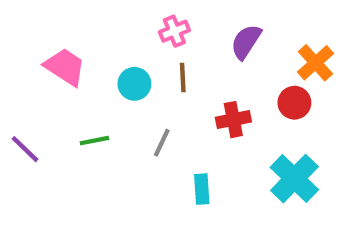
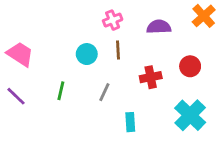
purple semicircle: (246, 42) -> (159, 27), turned 55
orange cross: (315, 63) -> (204, 16), moved
pink trapezoid: (65, 67) -> (20, 54), moved
green line: (94, 141) -> (61, 91), turned -66

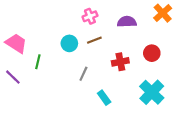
brown line: (118, 50) -> (94, 40), turned 72
green line: (61, 91) -> (38, 62), moved
cyan rectangle: (130, 122) -> (104, 98), turned -32

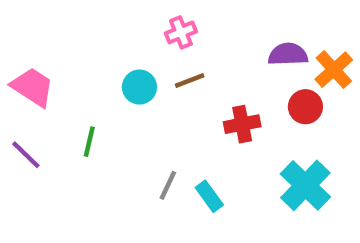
orange cross: (163, 13) -> (334, 70), moved
purple semicircle: (127, 22) -> (288, 54), moved
green line: (38, 62) -> (89, 142), moved
gray line: (83, 74) -> (168, 185), moved

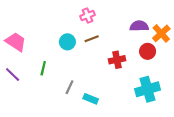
gray line: (168, 185) -> (70, 87), moved
cyan cross: (305, 185) -> (148, 89), turned 30
cyan rectangle: (209, 196) -> (91, 99), moved, turned -32

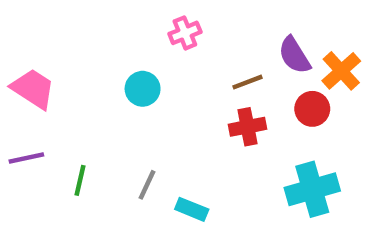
purple semicircle: (139, 26) -> (294, 55), turned -120
brown line: (92, 39) -> (247, 82), moved
green line: (43, 68) -> (80, 180), moved
purple line: (13, 75) -> (26, 158), turned -56

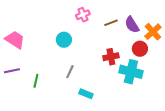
brown line: (247, 82) -> (111, 23), moved
gray line: (147, 185) -> (70, 72), moved
cyan cross: (312, 189) -> (131, 72), moved, turned 30

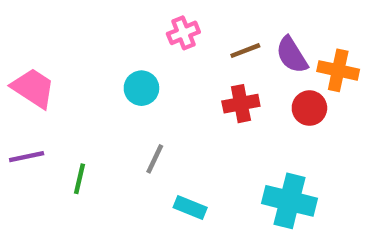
orange cross: (153, 32) -> (338, 70), turned -36
red cross: (111, 57) -> (241, 104), moved
cyan cross: (131, 72) -> (290, 201), moved

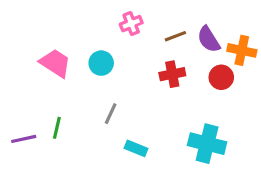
pink trapezoid: (33, 88) -> (55, 63), moved
purple line: (27, 157) -> (24, 139), moved

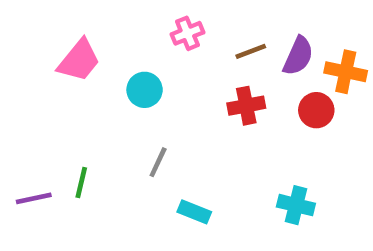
purple semicircle: (209, 39) -> (298, 56), turned -124
pink trapezoid: (55, 63) -> (79, 60), moved, turned 96
cyan cross: (207, 144) -> (296, 205), size x0.7

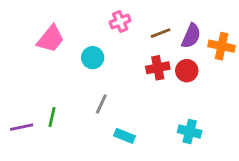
red circle: (316, 110) -> (187, 71), moved

